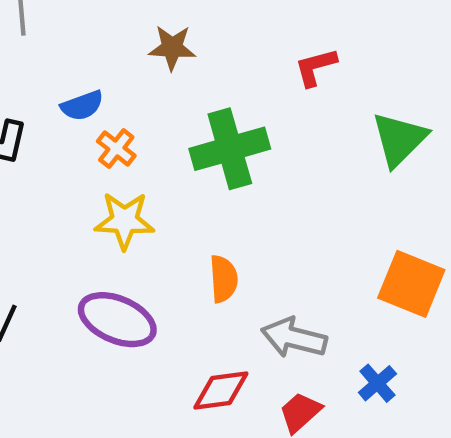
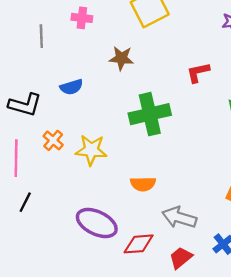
orange cross: (116, 149) -> (53, 140), moved
orange semicircle: (224, 279) -> (143, 184), turned 90
purple ellipse: (117, 320) -> (97, 223), moved

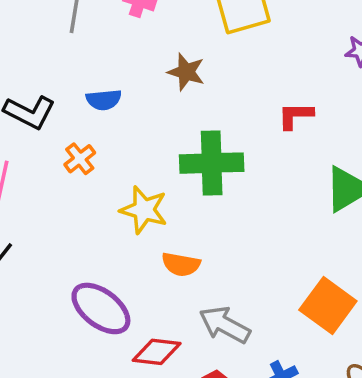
orange cross: (53, 140) -> (80, 159), moved
yellow star: (91, 150) -> (144, 210), moved

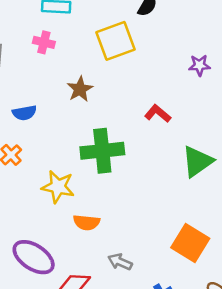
brown star: (186, 72) -> (80, 89), turned 30
red L-shape: (295, 116) -> (158, 114), turned 45
gray arrow: (225, 325) -> (120, 262), size x0.7

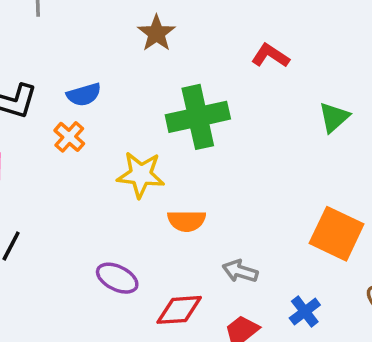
blue semicircle: (24, 113) -> (84, 95), moved
green triangle: (197, 162) -> (334, 117), size x0.7
purple ellipse: (34, 257) -> (117, 278), size x0.7

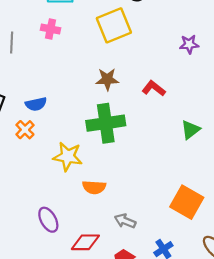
brown star: (156, 33) -> (107, 79), moved, turned 30
purple ellipse: (117, 278) -> (48, 220), turned 30

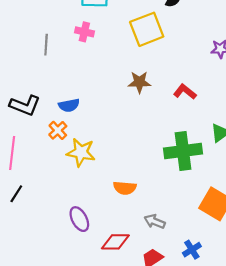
green cross: (106, 123) -> (183, 151), moved
yellow star: (68, 156) -> (81, 152), moved

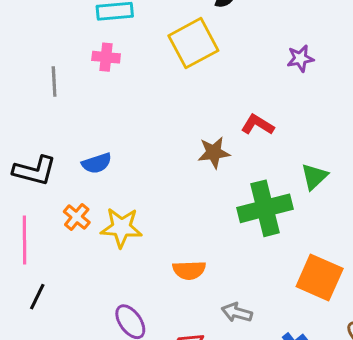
brown star: (139, 82) -> (214, 153), moved
orange cross: (58, 130) -> (77, 217), moved

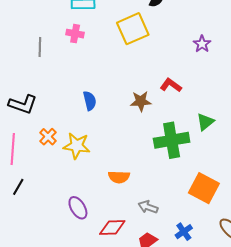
purple star: (300, 58) -> (202, 44), turned -30
blue semicircle: (97, 163) -> (90, 101), moved, turned -90

